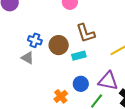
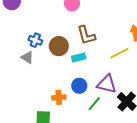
orange cross: (61, 96) -> (59, 97), turned 32

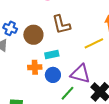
cyan rectangle: (79, 57) -> (52, 55), moved
orange cross: (59, 97) -> (35, 67), moved

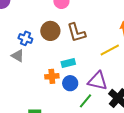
brown circle: (33, 35) -> (50, 31), moved

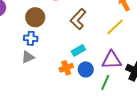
brown circle: (50, 31) -> (35, 17), moved
brown L-shape: (76, 33) -> (78, 19), turned 75
gray triangle: (18, 56) -> (28, 57), turned -40

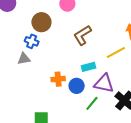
cyan rectangle: (78, 50) -> (88, 67), moved

